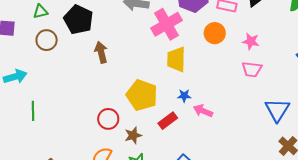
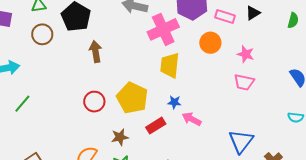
blue triangle: (277, 110) -> (241, 141), moved
green line: (33, 111) -> (22, 104), turned 36
red circle: (108, 119) -> (94, 102), moved

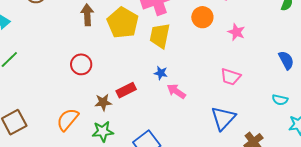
pink trapezoid: (244, 82) -> (231, 77), moved
yellow pentagon: (132, 98) -> (123, 23), moved
red rectangle: (156, 126) -> (126, 90), moved

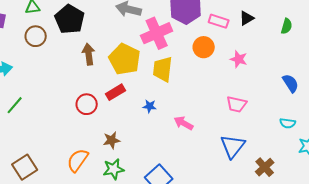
blue star: (161, 73) -> (150, 106), moved
red rectangle: (126, 90) -> (116, 92), moved

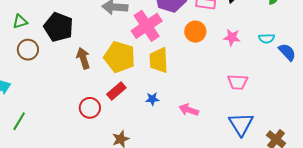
cyan semicircle: (288, 123) -> (267, 38), moved

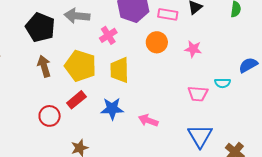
pink cross: (147, 26) -> (108, 35), size x0.6
black pentagon: (59, 27) -> (40, 27), moved
cyan semicircle: (267, 38) -> (223, 83), moved
blue semicircle: (287, 52) -> (248, 65), turned -78
blue star: (152, 99) -> (112, 109), size x1.6

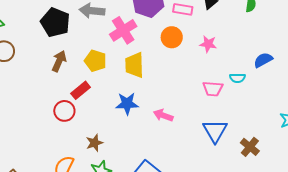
pink cross: (108, 35) -> (123, 30), size x1.5
brown arrow: (44, 66) -> (59, 61), turned 40
yellow pentagon: (80, 66) -> (95, 61), size x0.7
red rectangle: (76, 100) -> (81, 90), moved

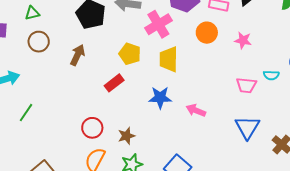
brown arrow: (59, 61) -> (78, 55), moved
red circle: (64, 111) -> (92, 128), moved

